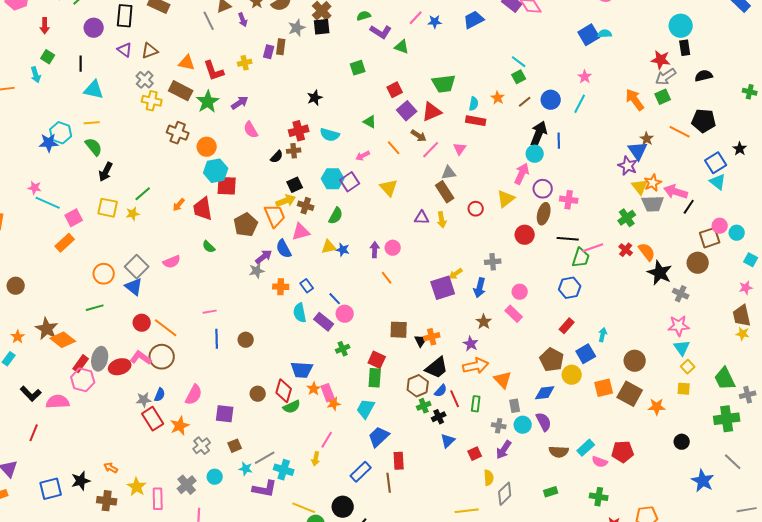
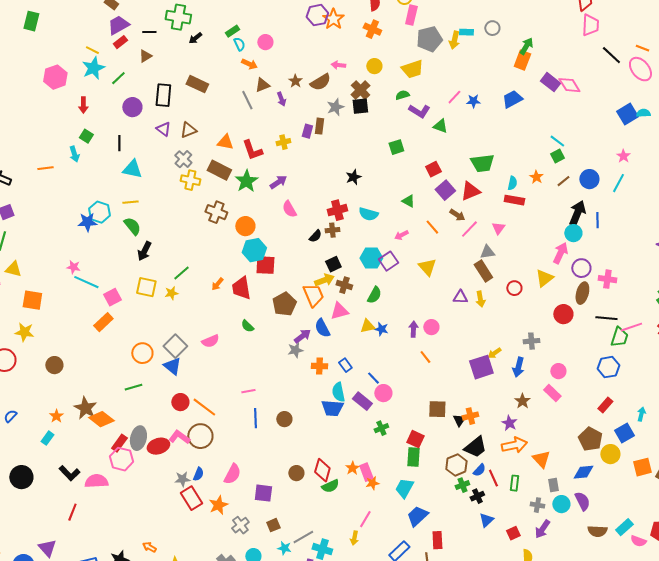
blue trapezoid: (302, 370) -> (332, 408), moved

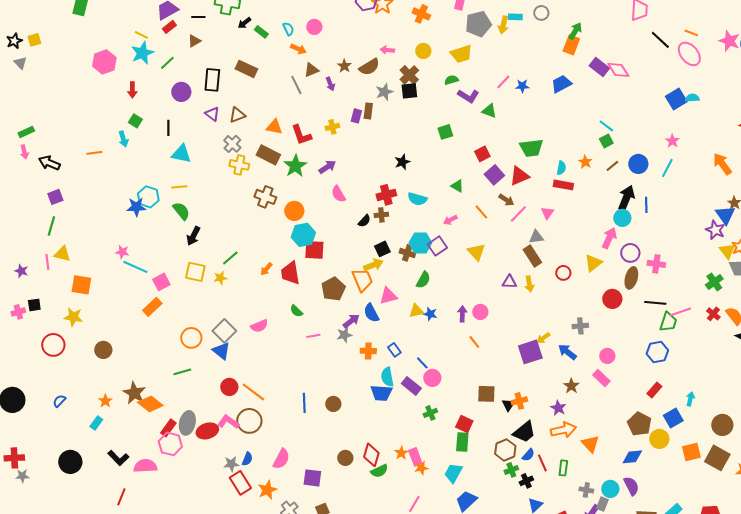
green rectangle: (232, 31) -> (261, 32), moved, turned 72
brown cross: (344, 285) -> (407, 253), moved
blue arrow: (518, 367) -> (567, 352), turned 114
pink line: (248, 391) -> (313, 336), moved
gray rectangle: (553, 485) -> (602, 504), moved, turned 32

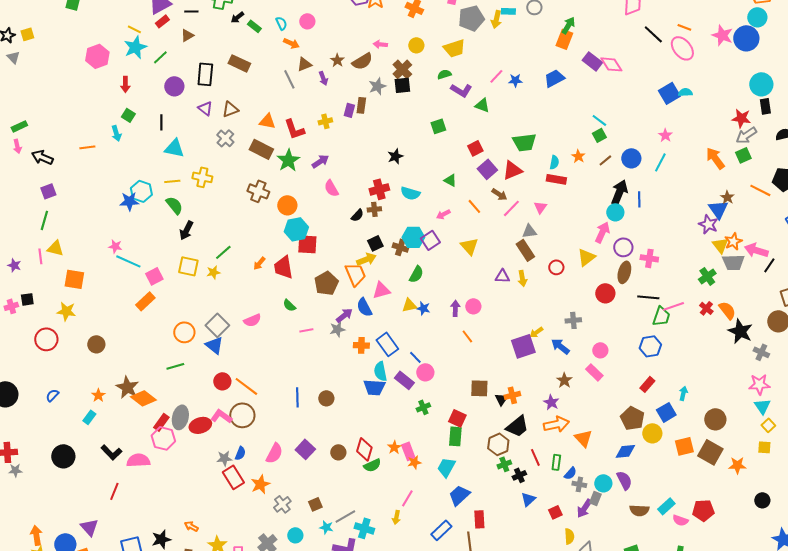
yellow cross: (239, 165) -> (202, 177), moved
blue rectangle: (394, 350) -> (387, 344), size x1.6
blue semicircle: (528, 455) -> (570, 473), moved
purple square: (312, 478) -> (305, 449), moved, turned 36

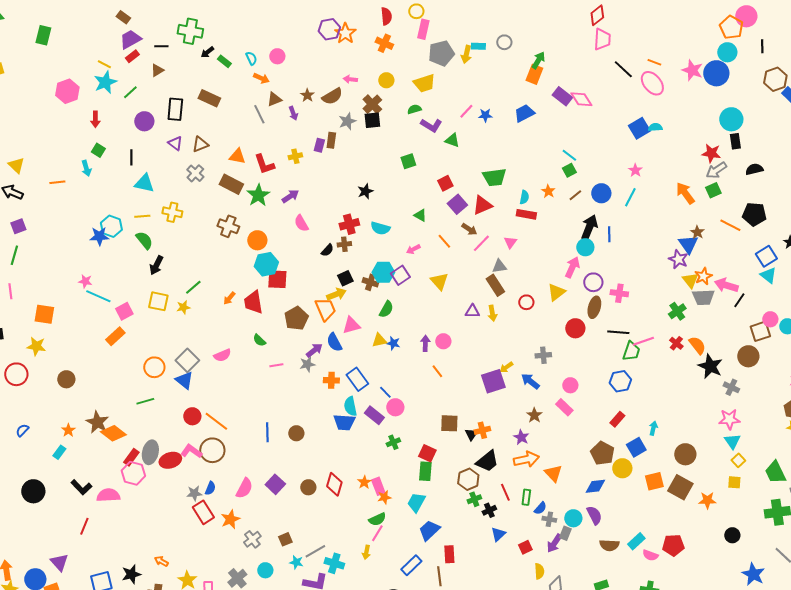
yellow triangle: (55, 248) -> (16, 165), moved, turned 30
green semicircle: (372, 465) -> (377, 519), moved

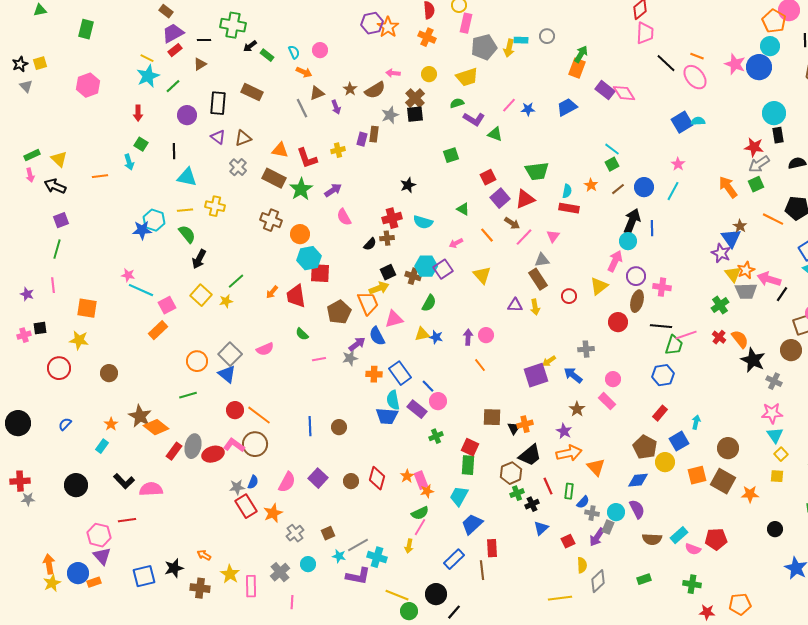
pink hexagon: (67, 91) -> (88, 85), moved
yellow square: (158, 301) -> (201, 295), turned 30
pink hexagon: (133, 473) -> (99, 535), moved
red line: (84, 526) -> (127, 520), turned 60

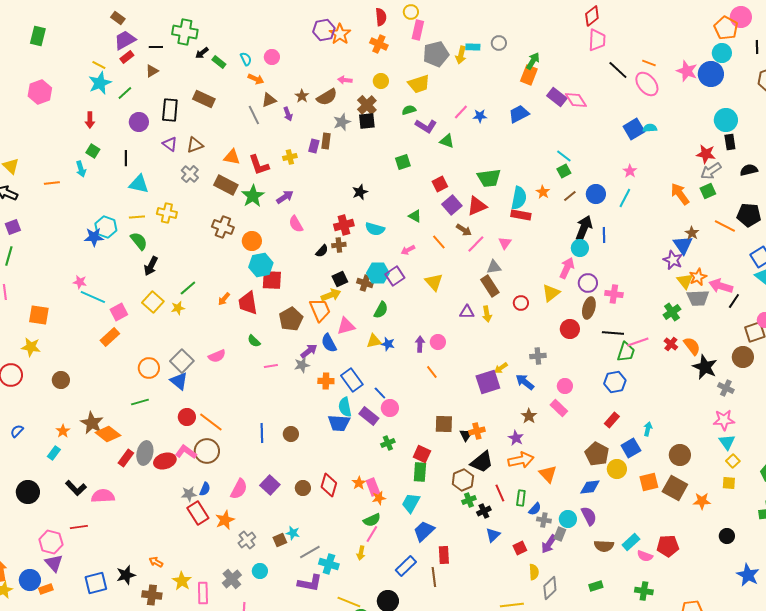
cyan semicircle: (567, 191) -> (519, 198), size x1.6
cyan star: (339, 556) -> (293, 533), moved

